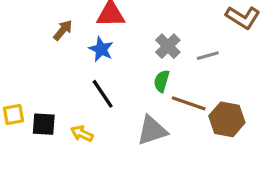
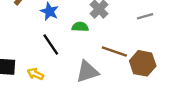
gray line: (208, 56) -> (145, 16), moved
green semicircle: (162, 81) -> (80, 27), moved, turned 77

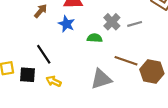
gray line: (145, 16) -> (135, 24), moved
black line: (51, 44) -> (44, 54), moved

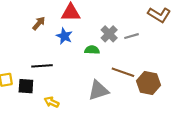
black line: (44, 54) -> (42, 66), turned -60
yellow arrow: (54, 81) -> (52, 102), moved

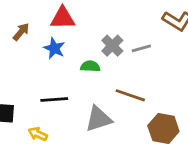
black line: (42, 66) -> (54, 99), moved
brown hexagon: (149, 83) -> (163, 129), moved

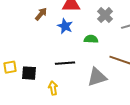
gray cross: (112, 46) -> (105, 15), moved
yellow arrow: (38, 134) -> (53, 88), turned 56

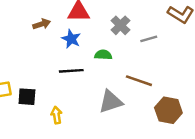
brown arrow: (41, 14) -> (42, 24), turned 32
black line: (65, 63) -> (71, 71), moved

